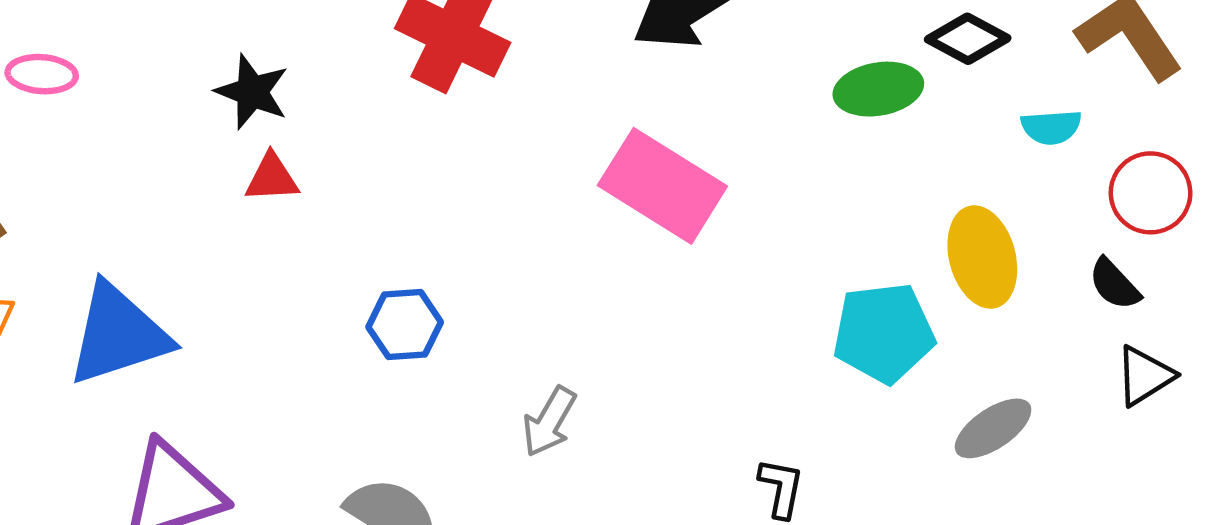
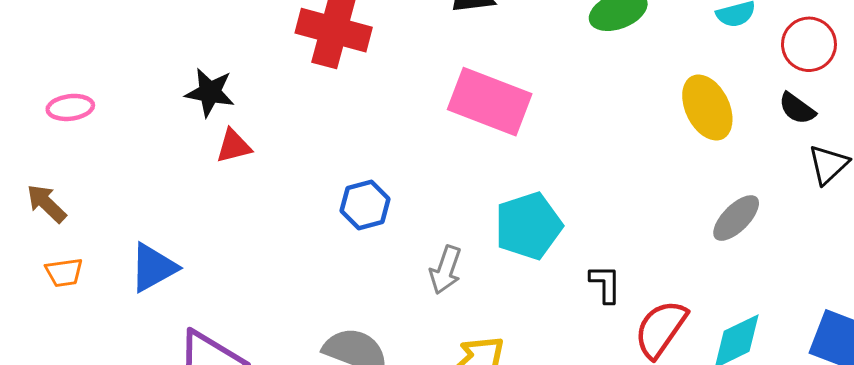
blue hexagon: (405, 325) -> (365, 205), moved
cyan pentagon: (884, 333) -> (528, 226), moved
blue triangle: (118, 334) -> (153, 268), size x0.7

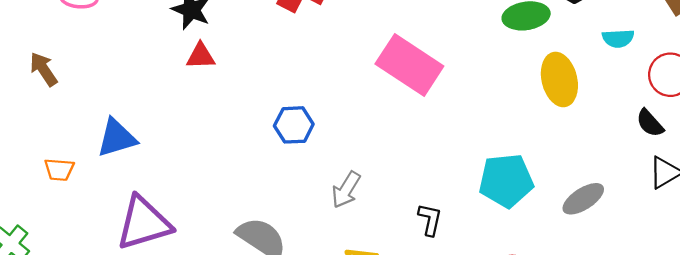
yellow ellipse: (707, 108) -> (559, 79), moved
cyan pentagon: (528, 226) -> (506, 181), moved
orange trapezoid: (64, 272) -> (59, 170), moved
black L-shape: (605, 284) -> (430, 219), moved

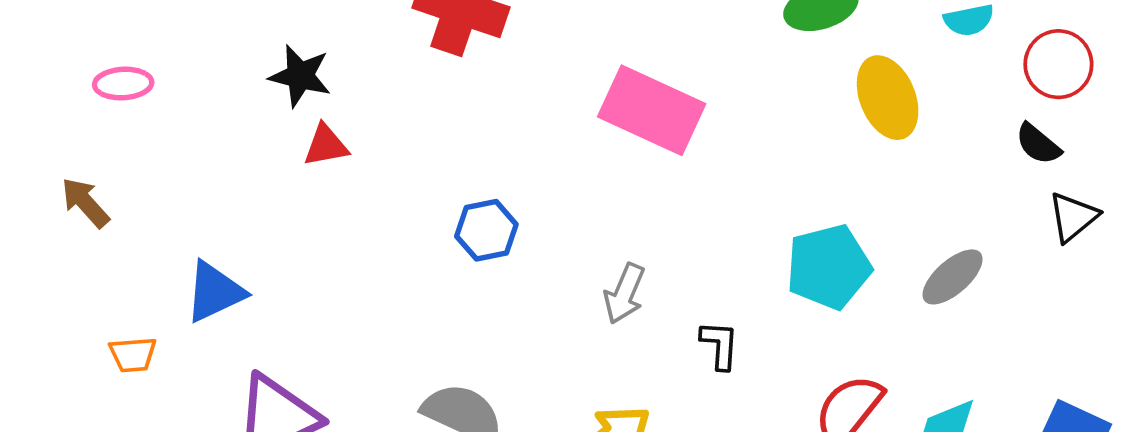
gray arrow: (346, 190) -> (624, 294), moved

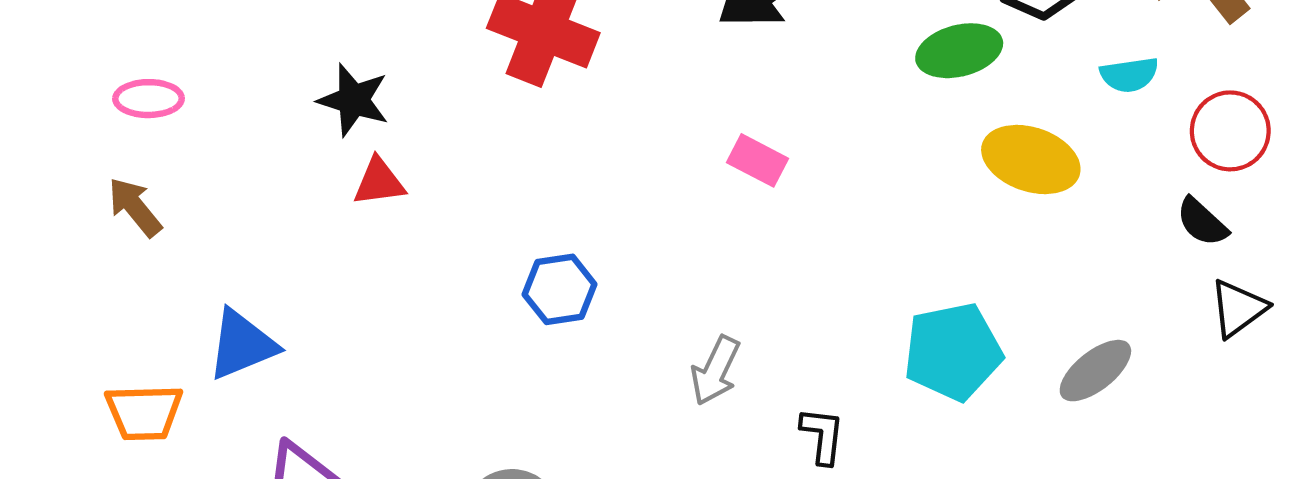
yellow ellipse: (888, 98) -> (1031, 159), turned -52
pink rectangle: (652, 110) -> (758, 160), size x0.5
brown arrow: (85, 202) -> (135, 207), moved
orange trapezoid: (133, 355) -> (144, 412), size x1.4

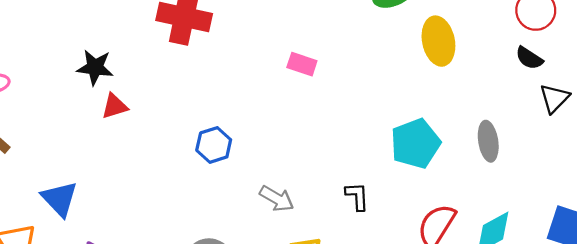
yellow ellipse: (1031, 159) -> (438, 41), turned 69
blue triangle: (242, 345) -> (60, 199), turned -42
gray arrow: (715, 371) -> (277, 199), moved, turned -76
gray ellipse: (1095, 371) -> (488, 141), turned -51

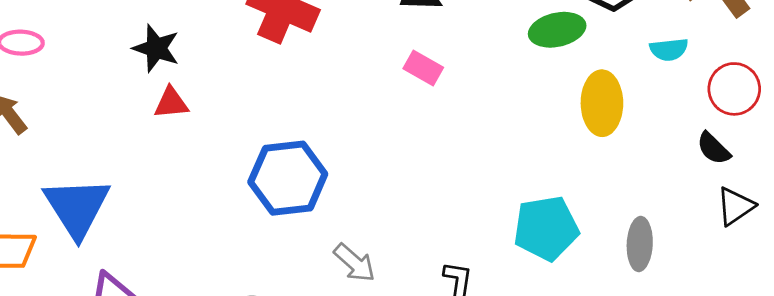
pink rectangle: (302, 64) -> (423, 68), moved
blue hexagon: (214, 145) -> (288, 178), size x1.6
blue triangle: (60, 199) -> (77, 207), size x1.4

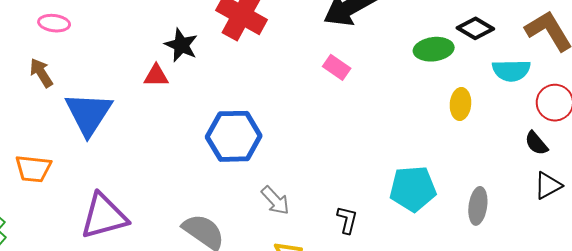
black star: (156, 48) -> (181, 45), moved
cyan semicircle: (669, 49) -> (511, 70), size x1.4
yellow ellipse: (602, 103) -> (460, 104), size x0.7
blue triangle: (77, 207) -> (89, 114), moved

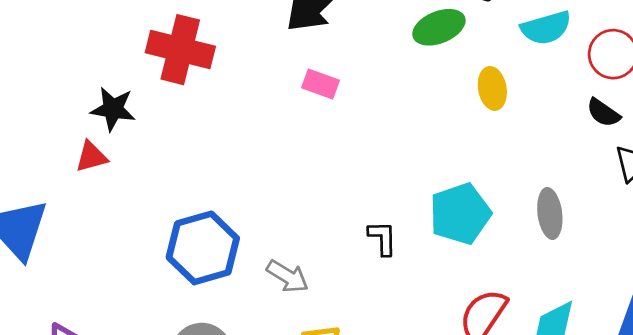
blue hexagon: (234, 136) -> (203, 248), moved
black L-shape: (347, 220) -> (382, 238), moved

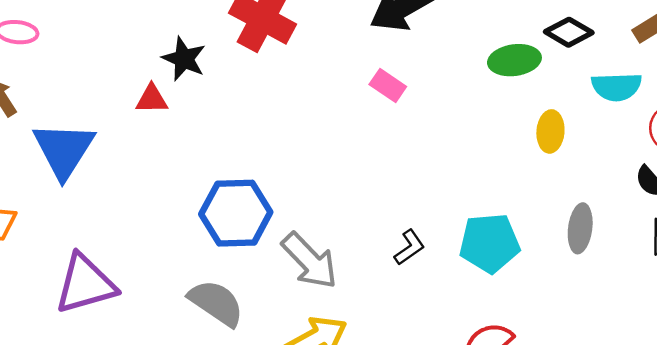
gray ellipse: (550, 213) -> (580, 228), moved
black L-shape: (382, 238) -> (409, 247), turned 42
gray arrow: (288, 276) -> (310, 261), size x1.5

